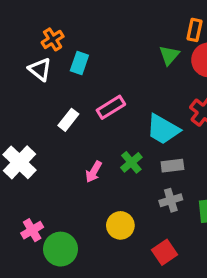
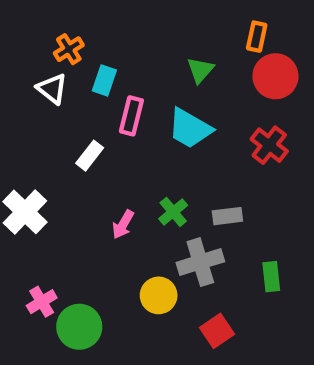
green triangle: (169, 55) -> (200, 70), moved
pink rectangle: (111, 107) -> (131, 116), moved, turned -44
cyan trapezoid: (163, 129) -> (190, 128), moved
gray cross: (171, 200) -> (200, 262), moved, size x1.5

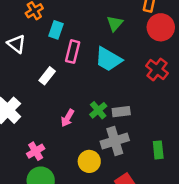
white triangle: (52, 89) -> (16, 44), moved
gray rectangle: (227, 216) -> (121, 112), moved
pink cross: (42, 302) -> (36, 151), moved

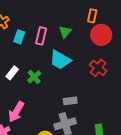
pink rectangle: (73, 52) -> (41, 36), moved
green cross: (98, 110) -> (34, 77), moved
pink arrow: (68, 118) -> (16, 112), moved, size x1.5

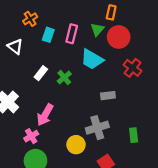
orange rectangle: (92, 16) -> (111, 12), moved
red circle: (101, 35) -> (119, 37), moved
gray rectangle: (70, 101) -> (108, 96), moved

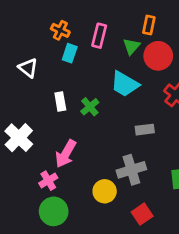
orange cross: (30, 19) -> (60, 30), moved, turned -32
pink rectangle: (72, 34) -> (99, 36), moved
white rectangle: (41, 73) -> (60, 101), turned -48

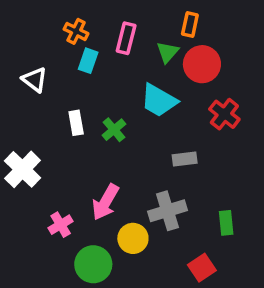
pink arrow: (66, 154) -> (105, 202), moved
green circle: (54, 211) -> (93, 264), moved
red square: (142, 214) -> (202, 268), moved

